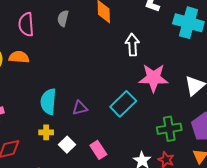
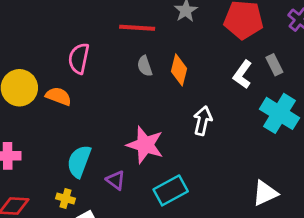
gray semicircle: (63, 18) -> (145, 66), moved, turned -49
pink star: (154, 78) -> (145, 145), moved
purple triangle: (80, 108) -> (116, 180), turned 35

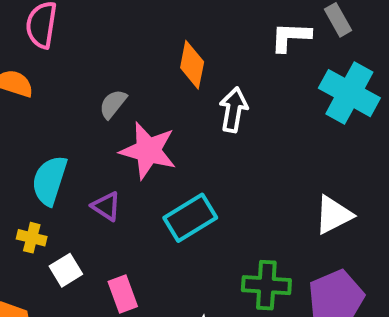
gray semicircle: (145, 66) -> (113, 104), moved, turned 60
orange diamond: (179, 70) -> (192, 65), moved
white L-shape: (243, 74) -> (291, 37), turned 60

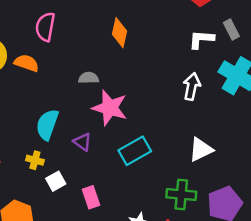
orange diamond: (192, 65) -> (120, 33), moved
gray semicircle: (113, 104) -> (89, 78), turned 48
white arrow: (233, 110) -> (192, 87), moved
white triangle: (333, 215) -> (201, 150), moved

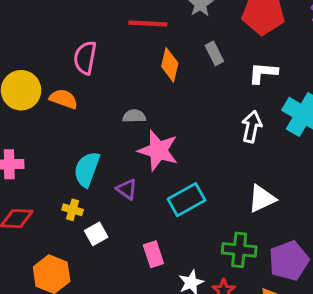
gray rectangle: (231, 29) -> (214, 53), moved
pink rectangle: (91, 197) -> (153, 254), moved

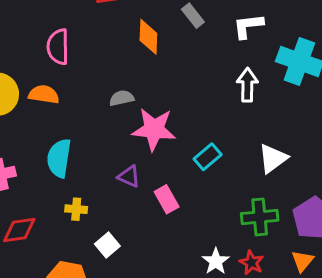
cyan semicircle: (87, 169) -> (59, 158), moved
cyan rectangle: (186, 200) -> (208, 157), moved, size x0.7
white square: (96, 234) -> (107, 245), moved
pink rectangle: (153, 254) -> (167, 199), moved

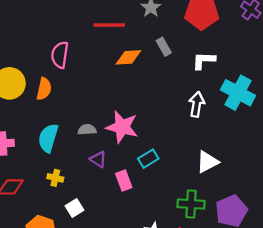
orange diamond: (148, 37) -> (128, 57), turned 76
orange semicircle: (44, 94) -> (44, 89), turned 85
gray semicircle: (122, 98) -> (87, 130), moved
cyan rectangle: (208, 157) -> (148, 159), moved

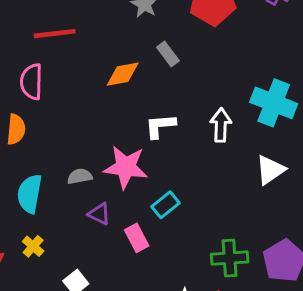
red line: (109, 25) -> (55, 34), moved
white L-shape: (204, 61) -> (160, 126), moved
white triangle: (207, 162) -> (270, 170), moved
yellow cross: (55, 178) -> (33, 246), moved, turned 35

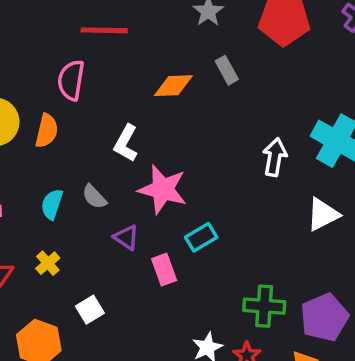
white L-shape: (160, 126) -> (126, 143), moved, turned -64
gray semicircle: (80, 176) -> (94, 197), moved, turned -130
cyan semicircle: (30, 194) -> (52, 204), size x0.7

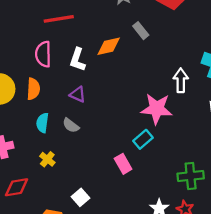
white L-shape: (126, 143) -> (77, 60), moved
pink star: (163, 189) -> (157, 109), moved
cyan semicircle: (52, 204) -> (42, 123), moved
purple triangle: (126, 237) -> (78, 94), moved
yellow cross: (48, 263) -> (47, 159), moved

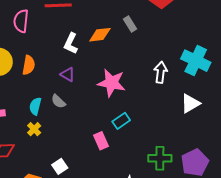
pink semicircle: (43, 54) -> (21, 21), moved
pink star: (157, 109) -> (112, 83), moved
cyan semicircle: (42, 123) -> (35, 106), moved

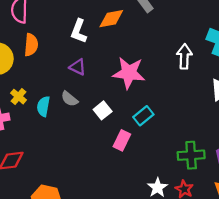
orange semicircle: (29, 65) -> (31, 45), moved
yellow cross: (34, 129) -> (18, 97), moved
pink rectangle: (101, 141) -> (122, 140), turned 54
white square: (60, 166) -> (103, 110), moved

